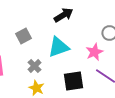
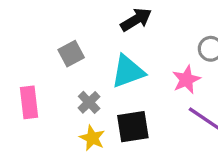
black square: (73, 81) -> (133, 127), moved

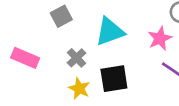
pink rectangle: (29, 102) -> (25, 58), turned -60

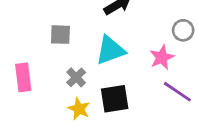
gray square: (61, 16) -> (60, 35), turned 30
pink rectangle: (25, 58) -> (23, 77), turned 60

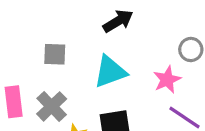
gray cross: (76, 77) -> (52, 106), moved, size x1.4

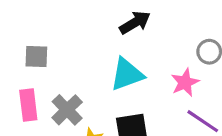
gray square: (55, 54) -> (36, 57), moved

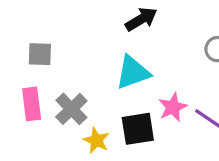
pink star: (185, 82) -> (173, 107), moved

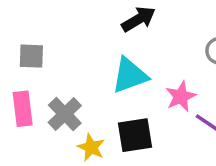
pink star: (173, 107) -> (181, 96), moved

